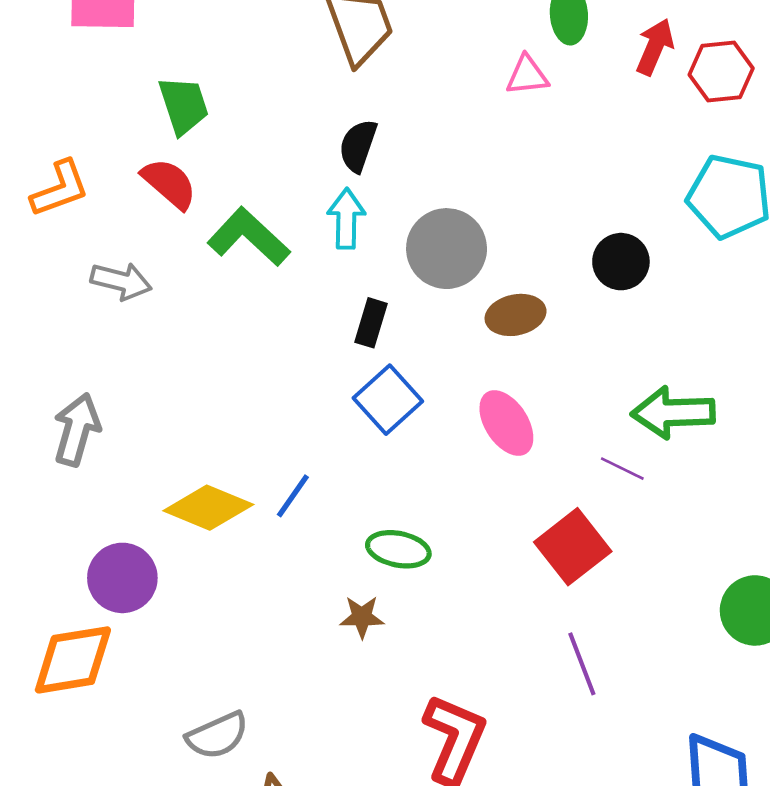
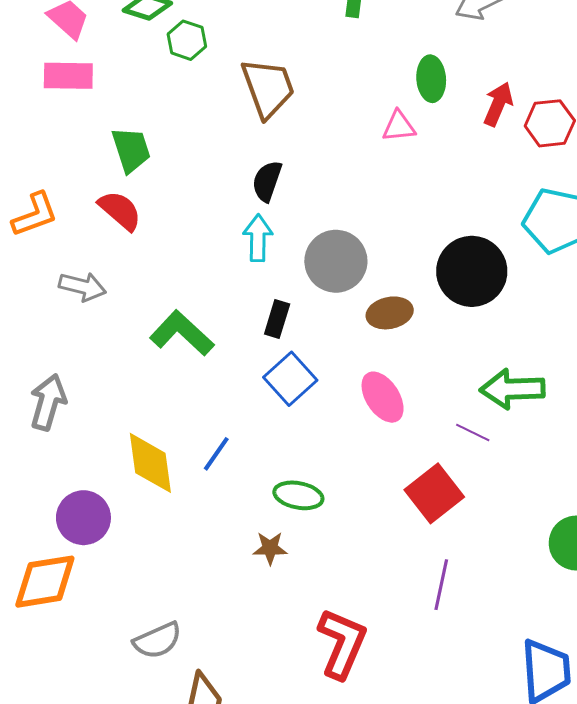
green L-shape: (249, 237) -> (182, 333), moved
black circle: (621, 262) -> (472, 271), size x1.6
yellow diamond: (208, 508) -> (150, 463), turned 60
purple line: (582, 664) -> (441, 585), turned 33

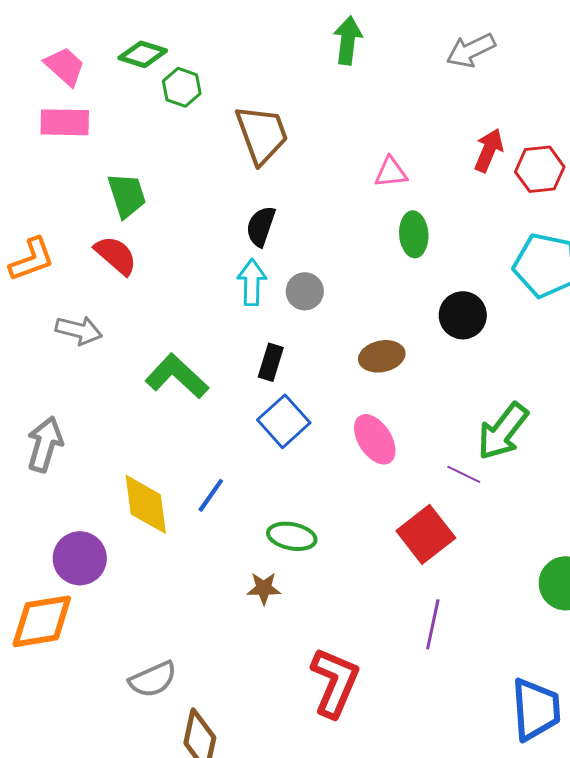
green ellipse: (431, 79) -> (414, 234), moved
gray circle: (336, 261) -> (305, 291), moved, size x0.6
black circle: (472, 271) -> (463, 315), size x0.7
green arrow: (512, 389) -> (503, 431), turned -50

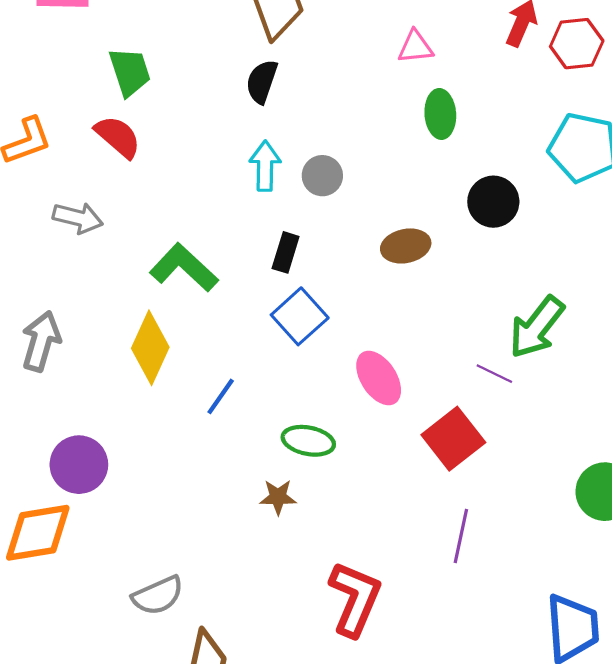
black semicircle: (261, 226) -> (262, 82), moved
pink ellipse: (375, 439) -> (379, 378), moved
yellow diamond: (146, 504) -> (150, 348), moved, turned 32

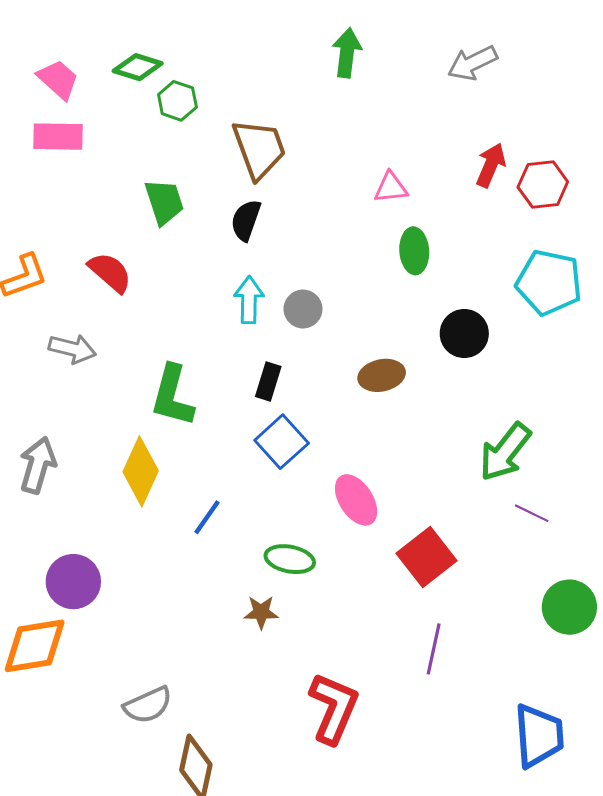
green trapezoid: (130, 72) -> (164, 202), moved
green L-shape: (184, 268) -> (172, 396), turned -118
purple line: (494, 374) -> (532, 513), moved

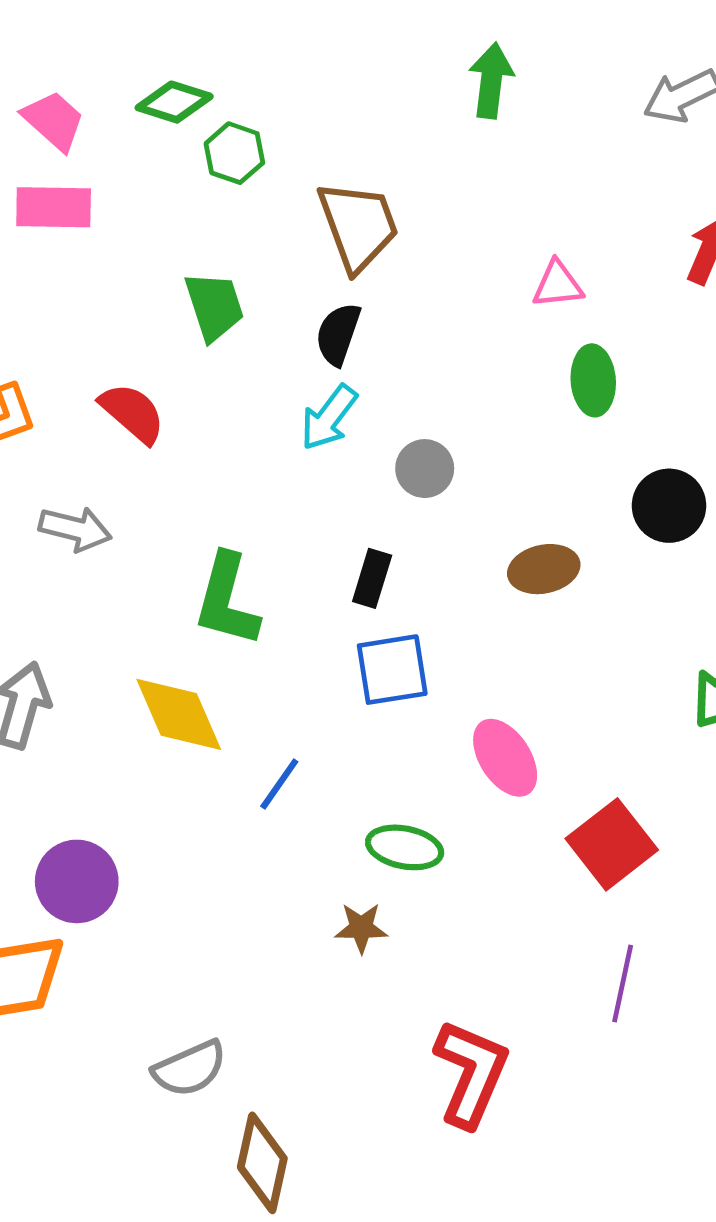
cyan arrow: (249, 300) -> (329, 418), moved, turned -144
blue square: (282, 442) -> (392, 670), turned 33
yellow diamond: (141, 471) -> (179, 714), turned -48

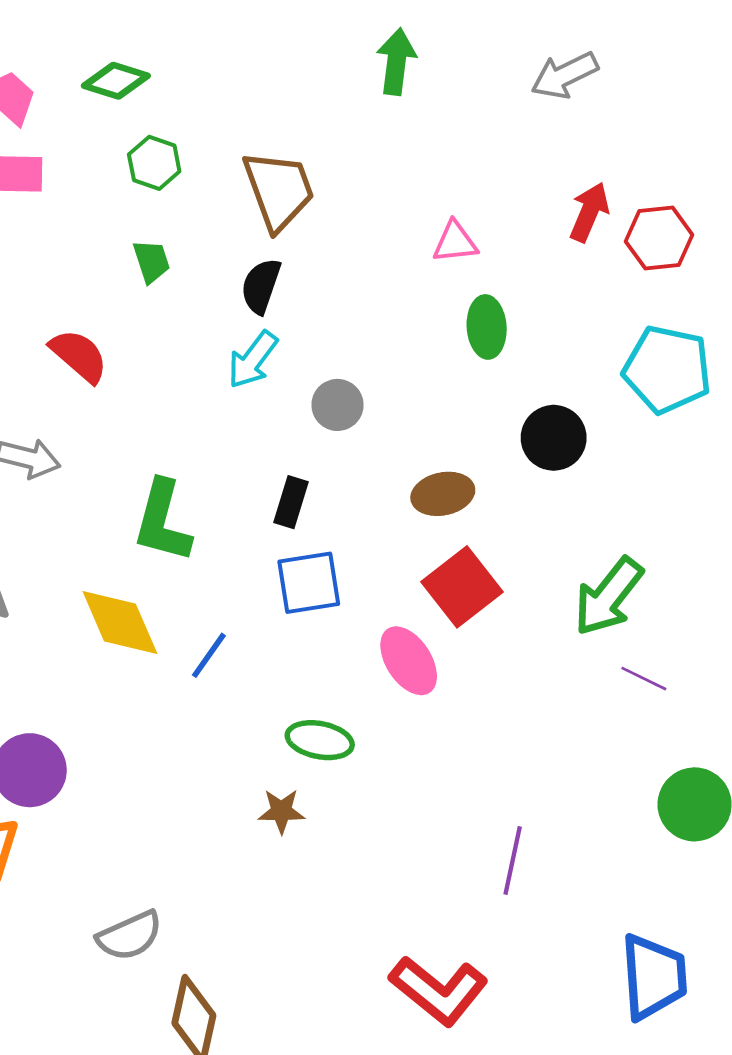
green hexagon: (234, 153) -> (154, 163), moved
green trapezoid: (214, 306) -> (151, 261), size x0.7
blue line: (279, 784) -> (209, 655), moved
red square: (612, 844) -> (462, 587), moved
red L-shape: (471, 1073) -> (439, 990), moved, turned 106

